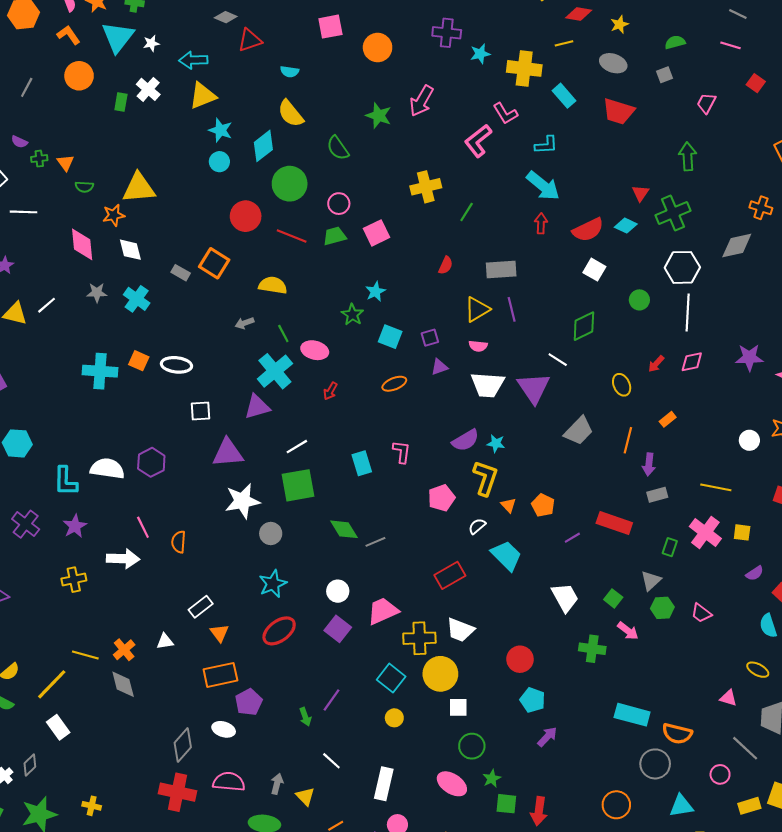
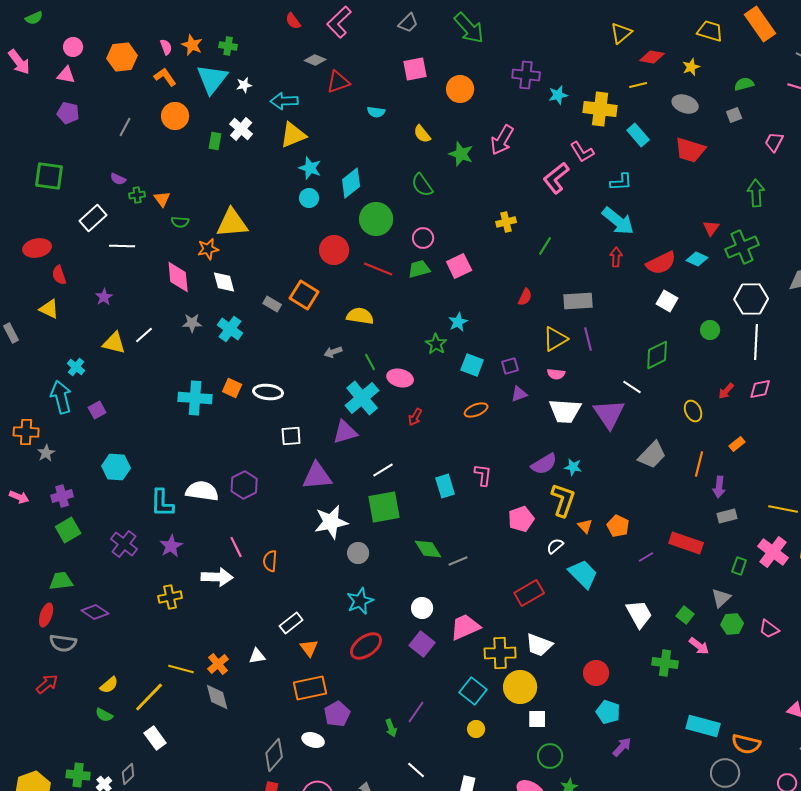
yellow semicircle: (291, 113) -> (422, 134), moved, size x0.7
yellow cross: (426, 187) -> (506, 222), size x0.7

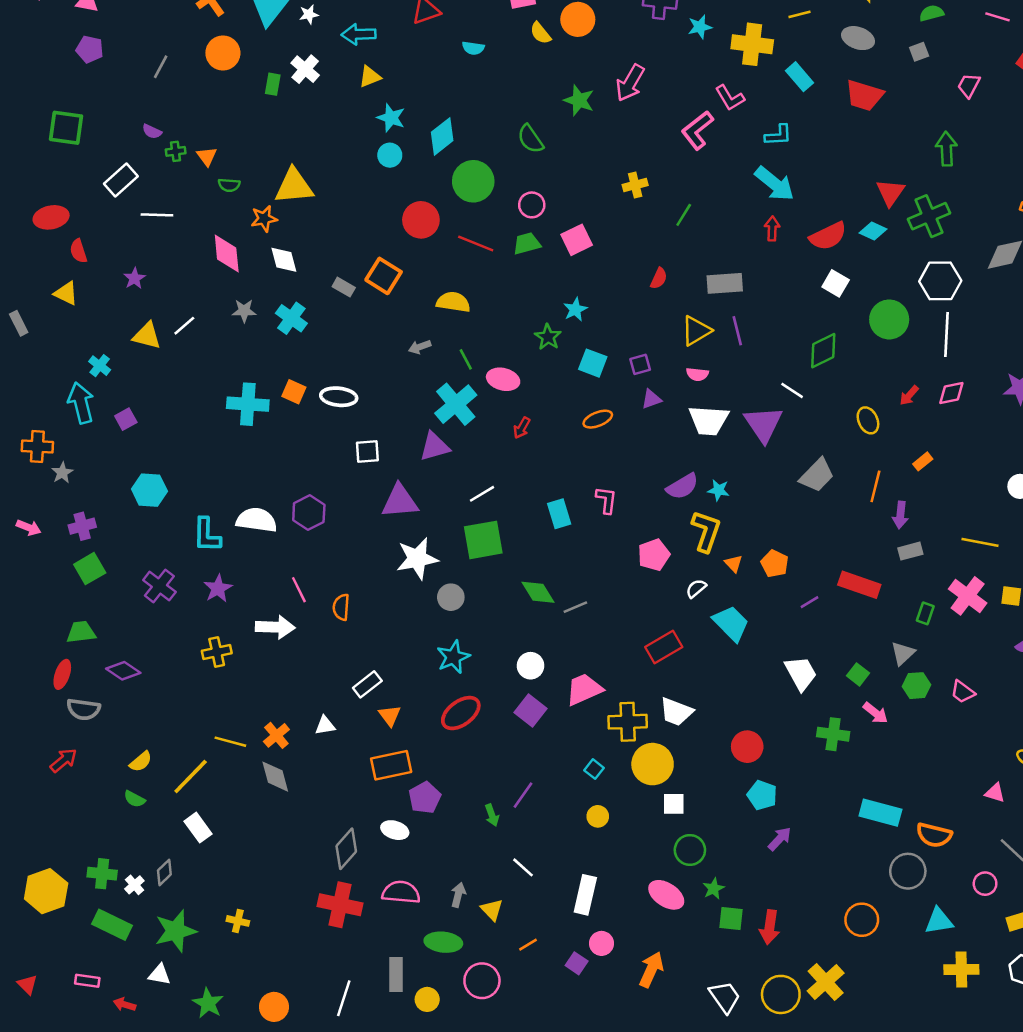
yellow semicircle: (422, 134) -> (540, 33), moved
yellow triangle: (293, 135) -> (370, 77), size x0.7
red triangle: (711, 228) -> (890, 192), size x1.4
green circle: (710, 330) -> (889, 319), size x1.6
cyan square: (473, 691) -> (594, 769), size x0.6

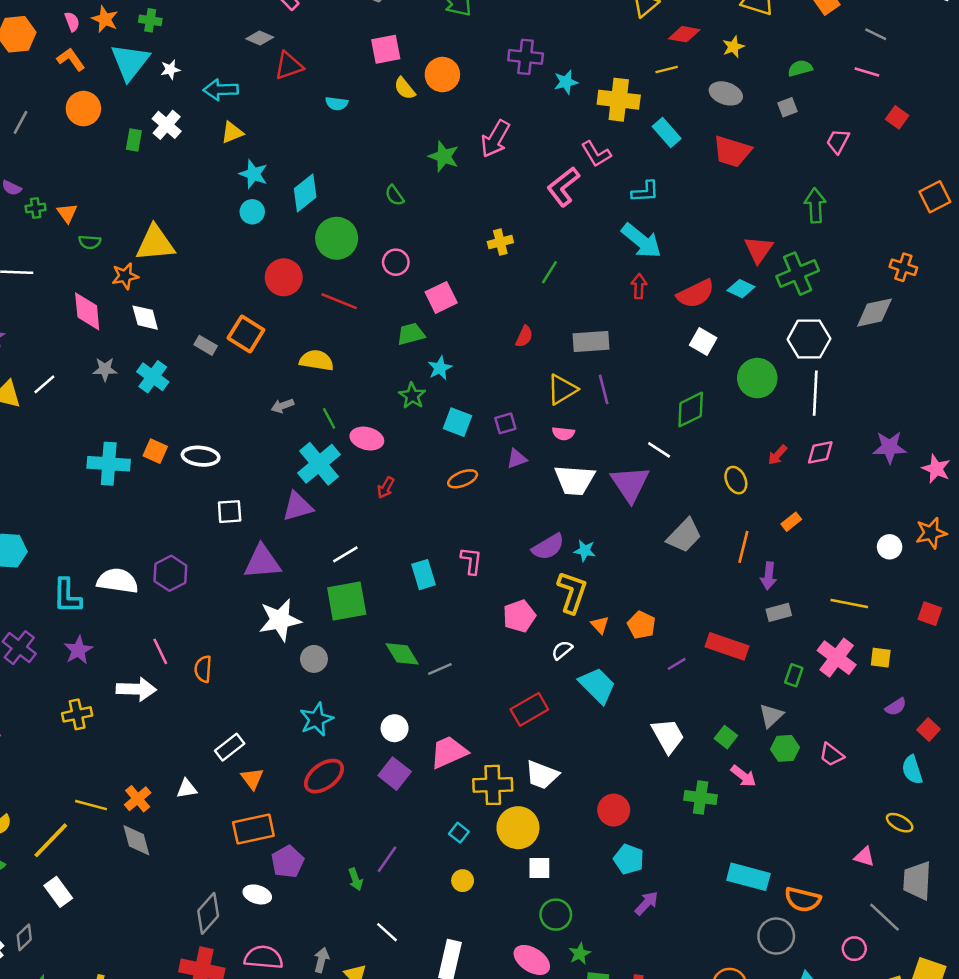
green semicircle: (531, 139) -> (395, 195), size x0.7
green trapezoid: (527, 244) -> (411, 334), moved

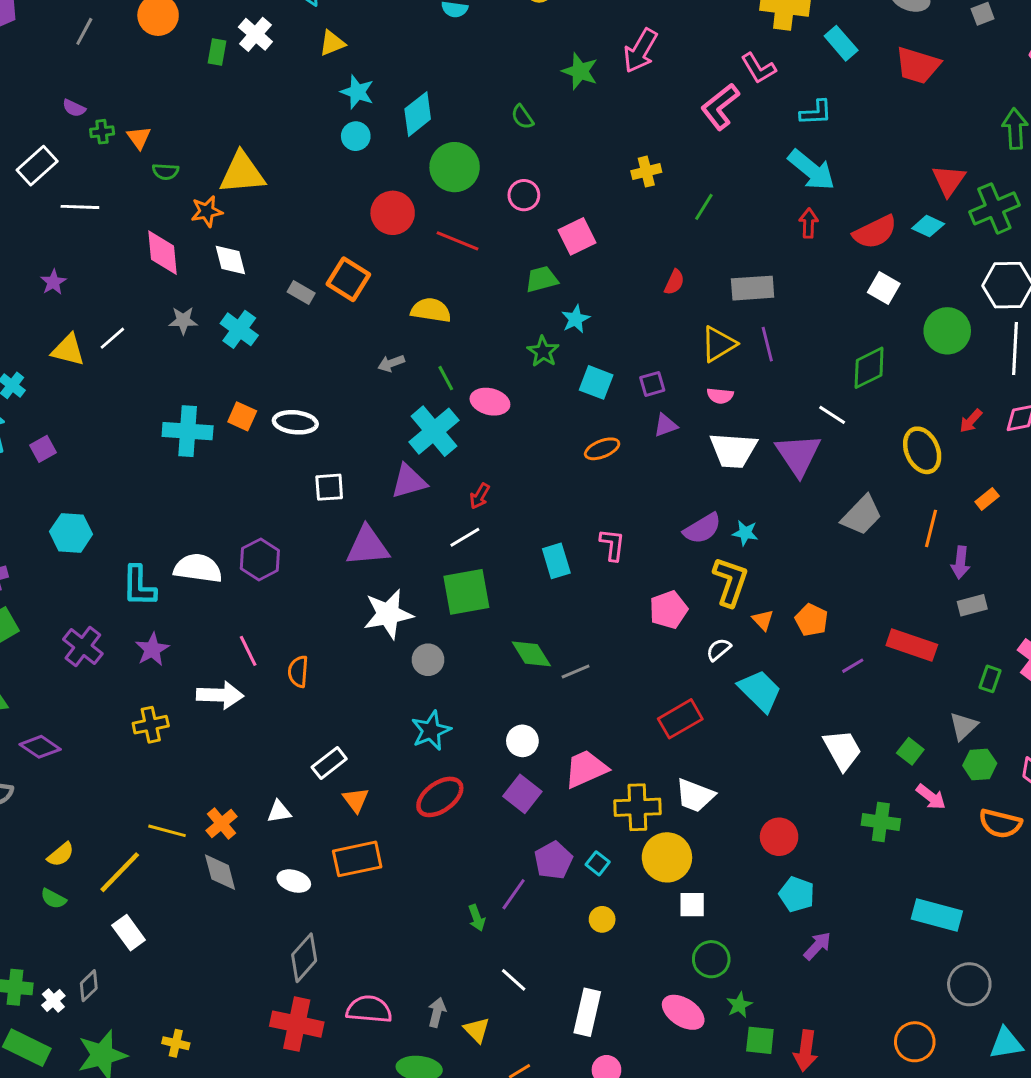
yellow ellipse: (736, 480) -> (922, 450), size x1.4
red arrow: (386, 488) -> (480, 496), moved
purple pentagon: (287, 862) -> (553, 860), moved
white ellipse: (257, 894) -> (294, 881), moved
orange semicircle: (803, 899) -> (1000, 823), moved

